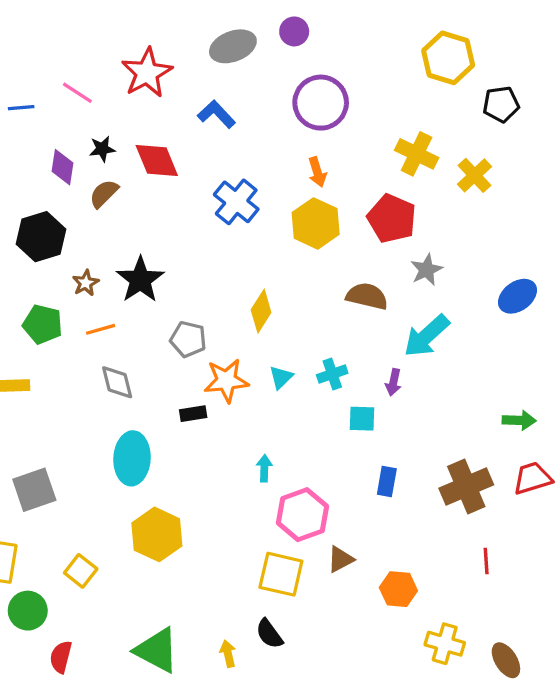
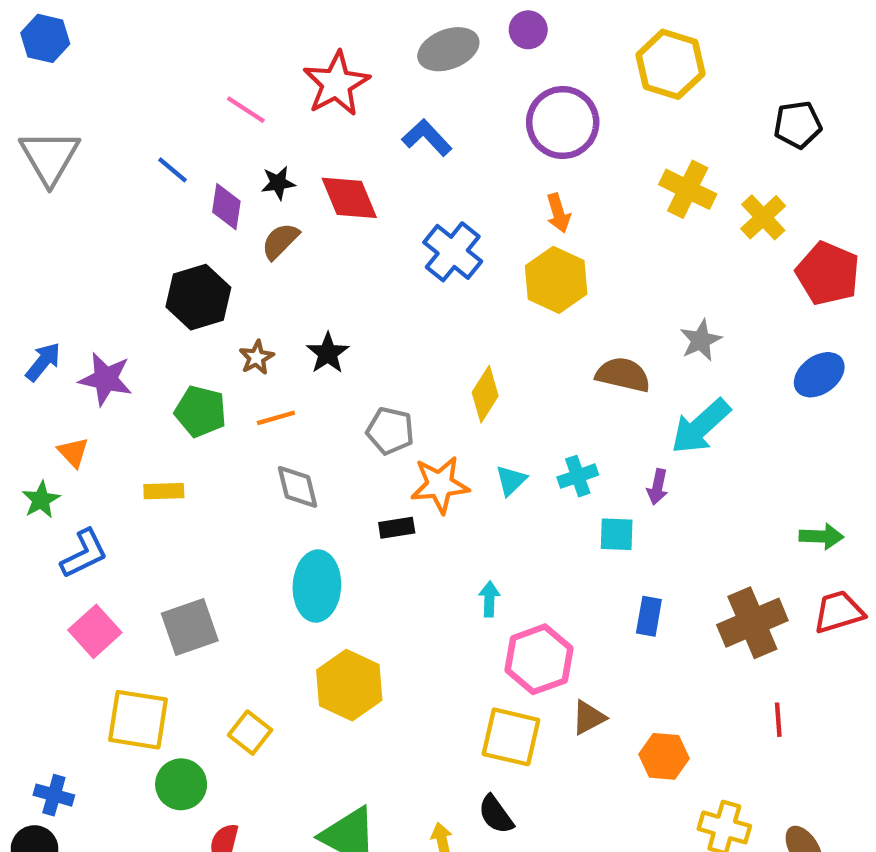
yellow hexagon: (448, 58) -> (670, 64), moved
blue line: (21, 108) -> (172, 170), moved, turned 45
red pentagon: (392, 218) -> (828, 273), moved
black star: (140, 280) -> (328, 353), size x0.7

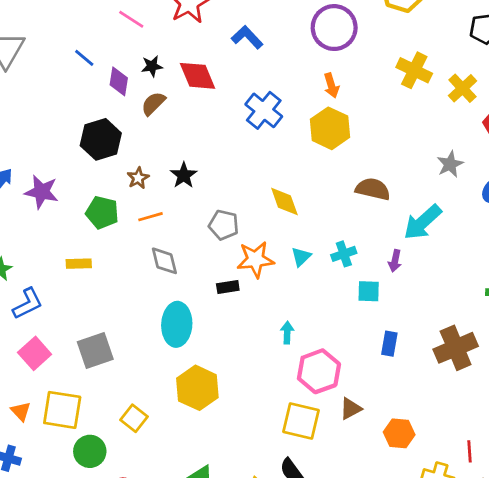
gray star: (701, 340) -> (450, 164), moved
yellow diamond: (485, 394) -> (284, 201), turned -52
orange triangle: (73, 452) -> (21, 411), moved
red line: (778, 720) -> (469, 451), moved

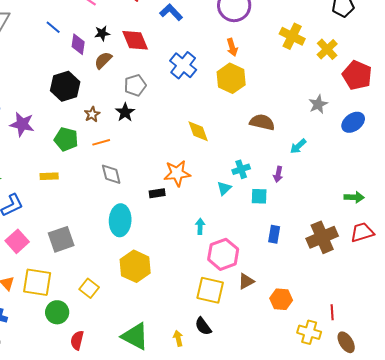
cyan arrow: (422, 222) -> (298, 146), size x0.6
gray pentagon: (224, 225) -> (135, 85), moved, turned -30
cyan triangle: (301, 257) -> (224, 188), moved

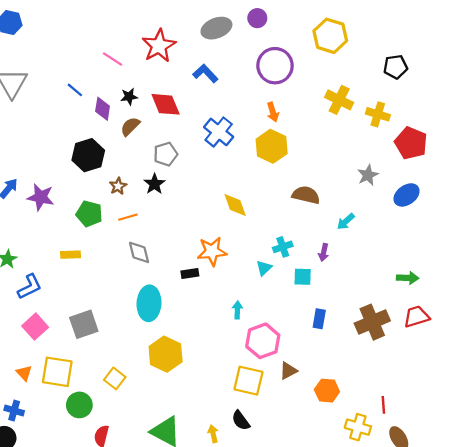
yellow cross: (327, 49) -> (378, 114), turned -30

